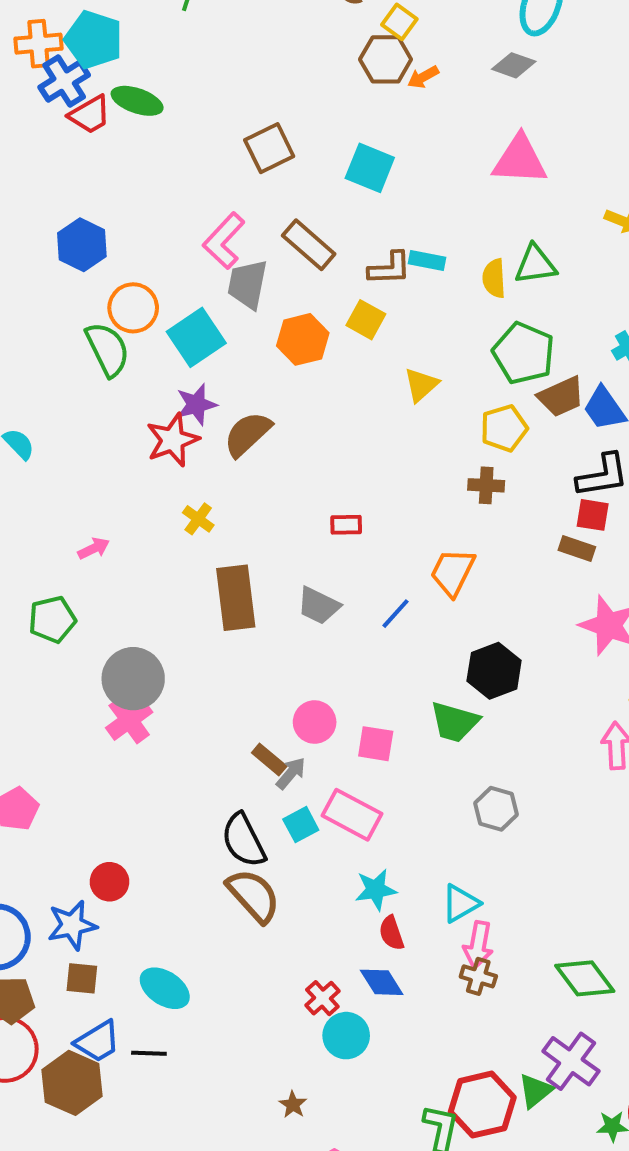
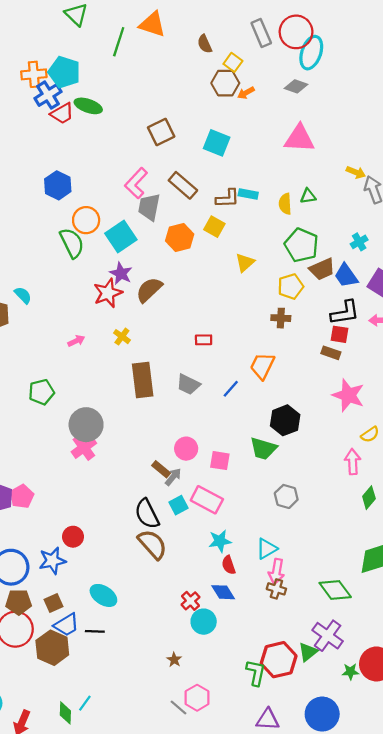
green triangle: (535, 264) -> (308, 196), size x0.7
purple star: (196, 404) -> (121, 273), turned -30
pink arrow: (94, 548) -> (76, 341), moved
brown square: (82, 978) -> (53, 603), moved, turned -30

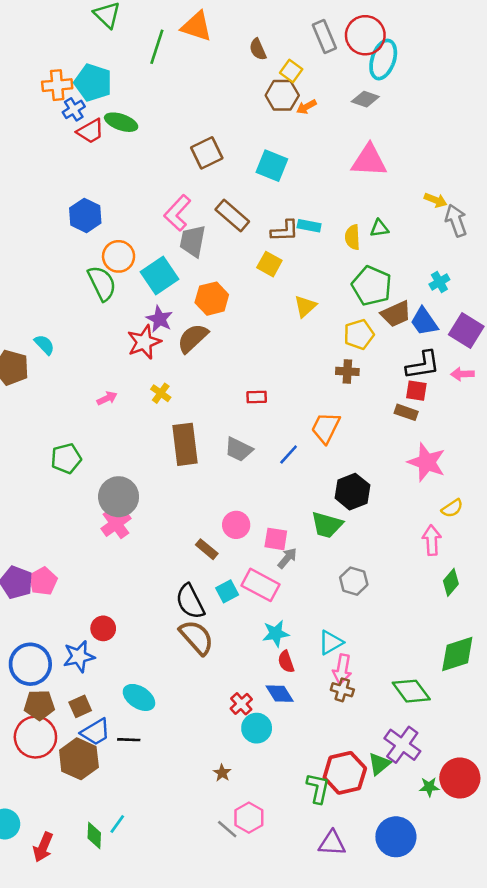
blue cross: (48, 95) -> (74, 109), size x0.7
orange hexagon: (180, 238) -> (212, 299), moved
gray arrow: (173, 477) -> (287, 558), moved

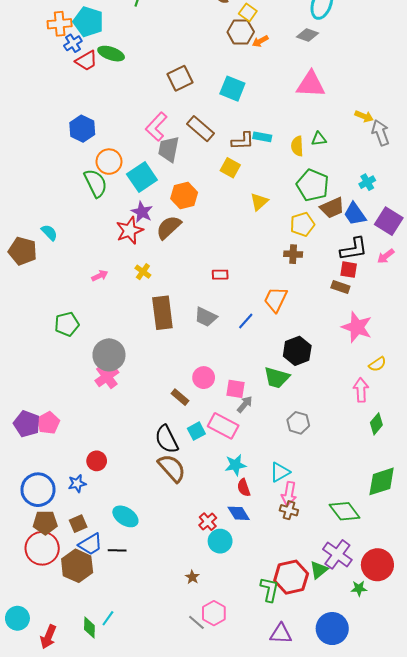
pink arrow: (462, 374) -> (386, 256), turned -36
blue star: (79, 657) -> (77, 483), size x0.7
red circle: (460, 778) -> (377, 565), moved

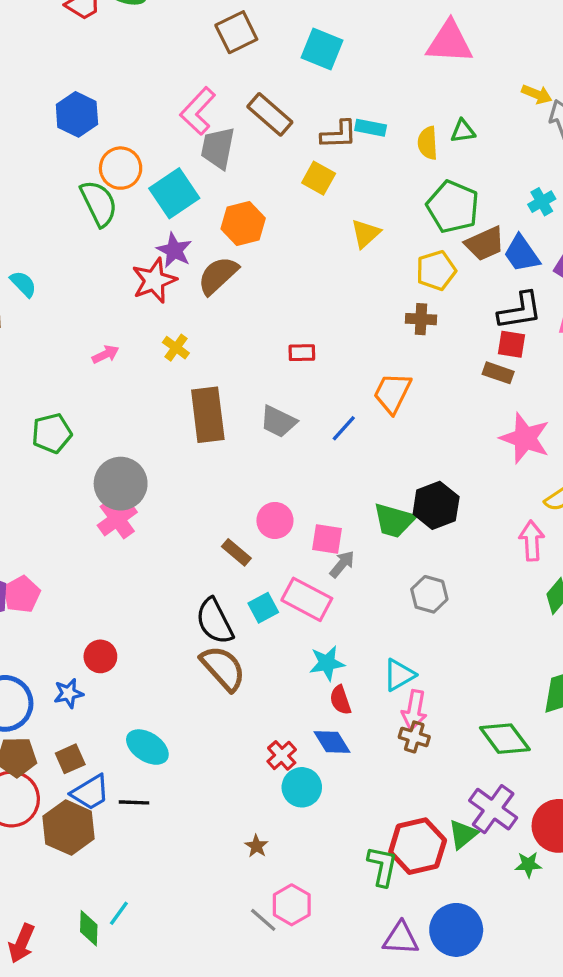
black hexagon: (297, 351) -> (436, 505), moved
blue circle: (332, 629) -> (456, 930), moved

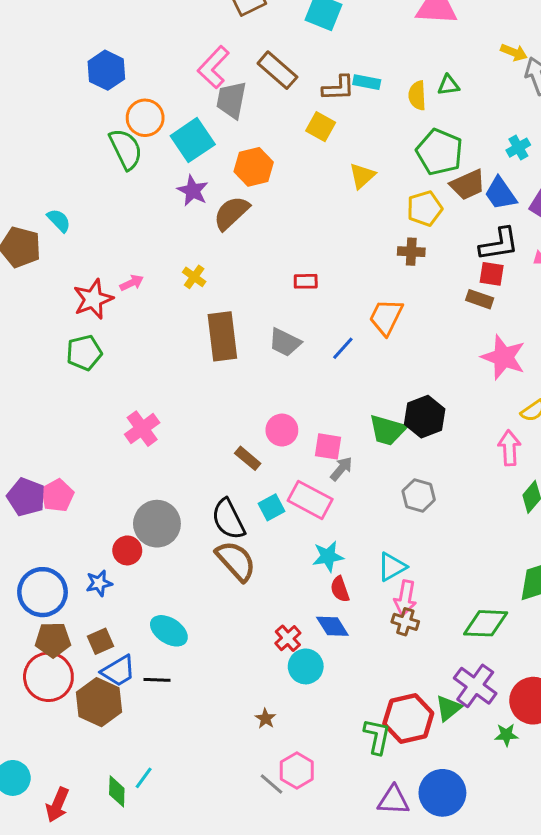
red star: (154, 281) -> (93, 299), moved
gray circle: (121, 484) -> (157, 524), moved
green diamond: (505, 739) -> (486, 623), turned -51

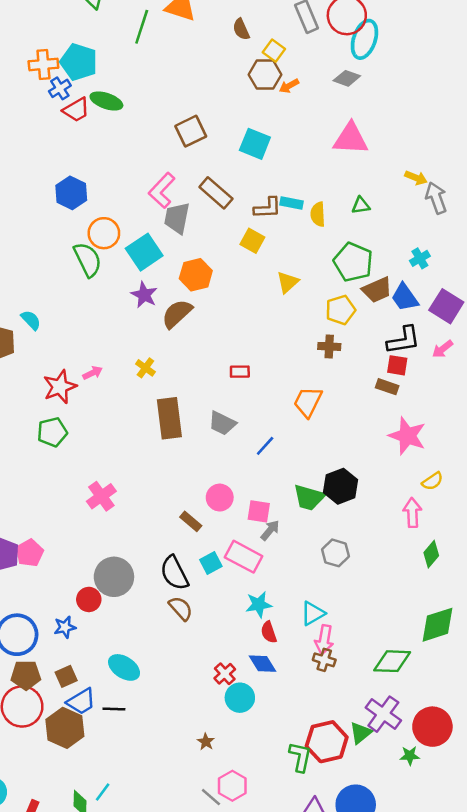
yellow semicircle: (417, 95) -> (318, 214), moved
blue line: (343, 348) -> (265, 446), moved
brown semicircle: (236, 561) -> (181, 608), size x0.7

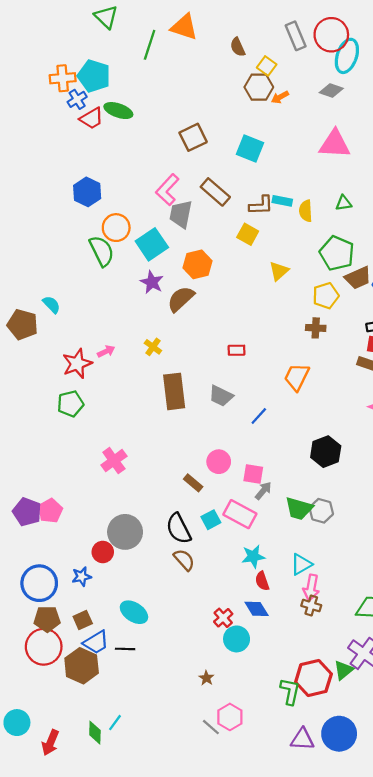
green trapezoid: (309, 498) -> (299, 509), moved

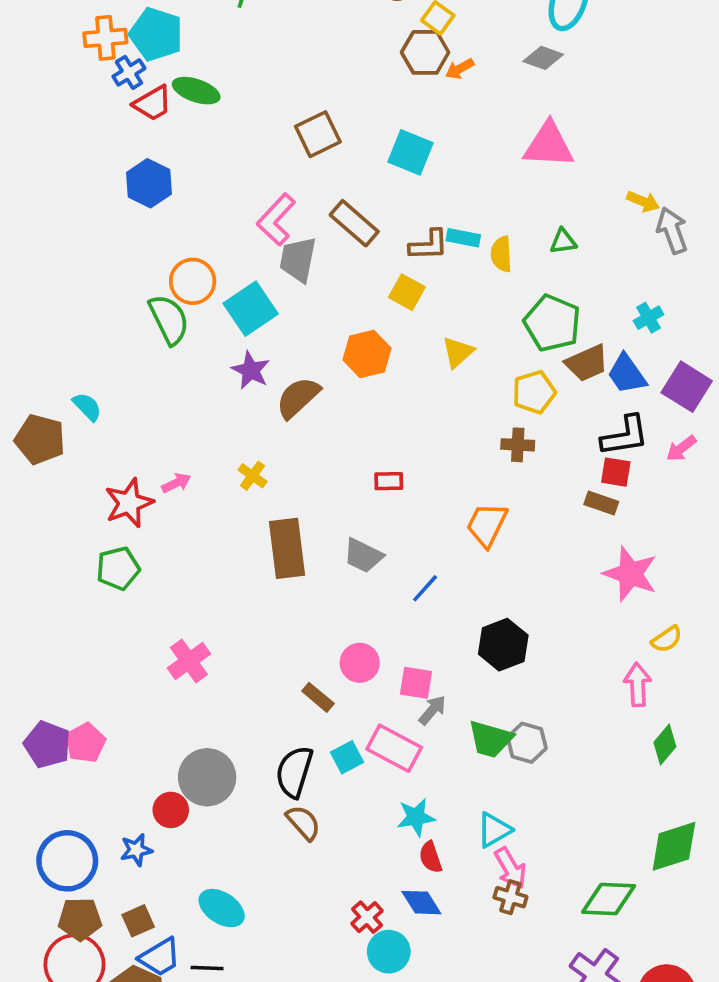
blue hexagon: (87, 192) -> (149, 183), moved
orange hexagon: (198, 264) -> (367, 354), moved
black hexagon: (326, 452) -> (503, 645), moved
black semicircle: (179, 529) -> (294, 772), turned 44
pink arrow: (311, 588) -> (510, 868), turned -40

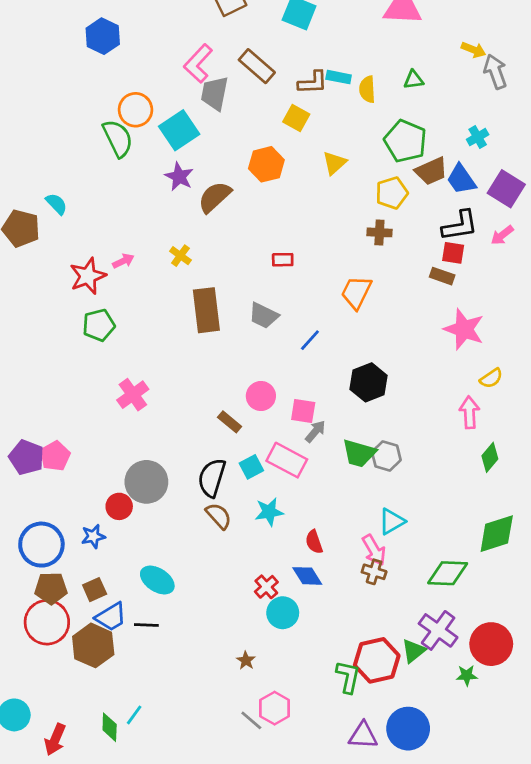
green pentagon: (118, 568) -> (99, 325), moved
cyan star: (416, 817) -> (269, 512), moved
cyan triangle: (494, 830) -> (392, 521), moved

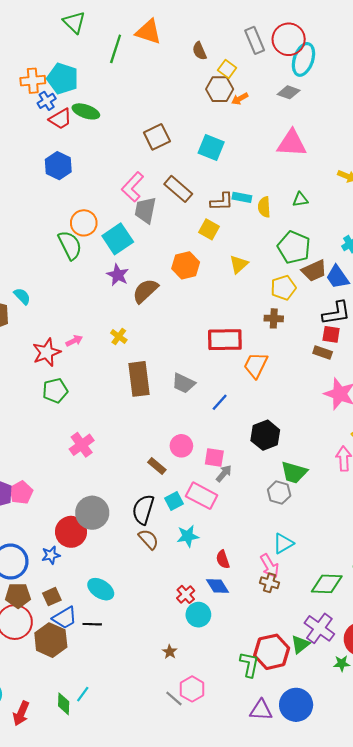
red rectangle: (283, 260) -> (225, 340), moved, size x2.0
green trapezoid: (359, 453) -> (294, 472), moved
red circle: (119, 506) -> (71, 532), size x1.5

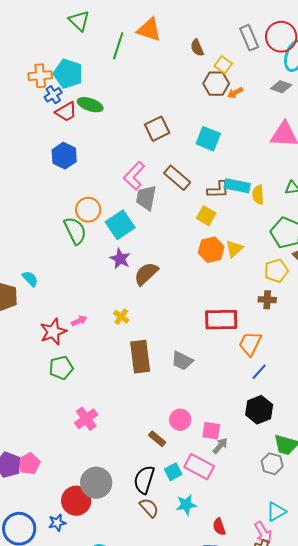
cyan rectangle: (242, 197) -> (237, 186), size x1.4
orange hexagon: (186, 265) -> (211, 250), moved
blue line: (220, 402) -> (259, 372), moved

